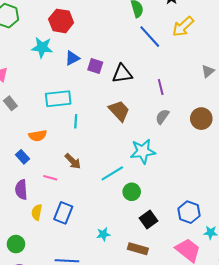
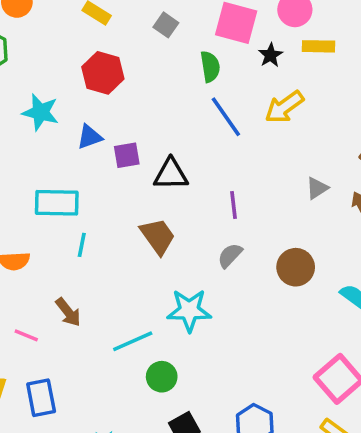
red hexagon: (61, 21) -> (103, 73), moved
purple square: (95, 66) -> (127, 155), turned -35
blue rectangle: (63, 213) -> (41, 398), turned -40

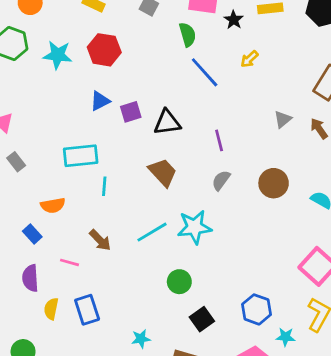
yellow arrow: (284, 107) -> (249, 59), size x0.6
cyan star: (40, 112) -> (58, 55), moved
cyan line: (133, 341) -> (152, 232), moved

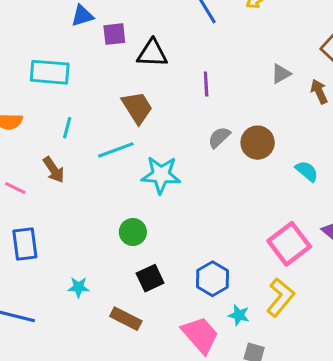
gray semicircle: (221, 180) -> (219, 137), moved
cyan line: (104, 186) -> (67, 128), moved
cyan line: (152, 232) -> (116, 150), moved

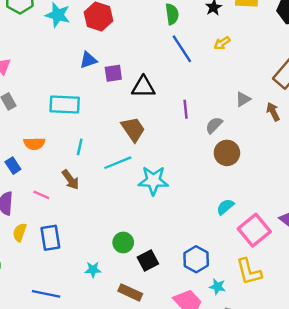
gray semicircle: (219, 137) -> (214, 125), moved
cyan semicircle: (307, 171) -> (225, 207), moved, turned -78
green circle: (133, 232) -> (123, 242), moved
yellow L-shape: (280, 297) -> (249, 272), turned 128

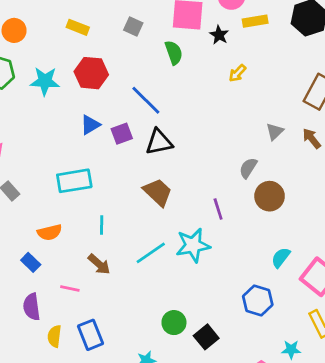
blue line: (182, 49) -> (146, 100), moved
purple line: (186, 109) -> (218, 209), moved
cyan line: (118, 163) -> (151, 253), moved
blue hexagon: (196, 259) -> (258, 300), moved

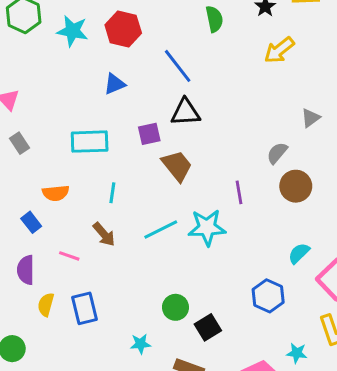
yellow arrow: (237, 73) -> (279, 50), size x1.5
purple square: (122, 134) -> (149, 134), moved

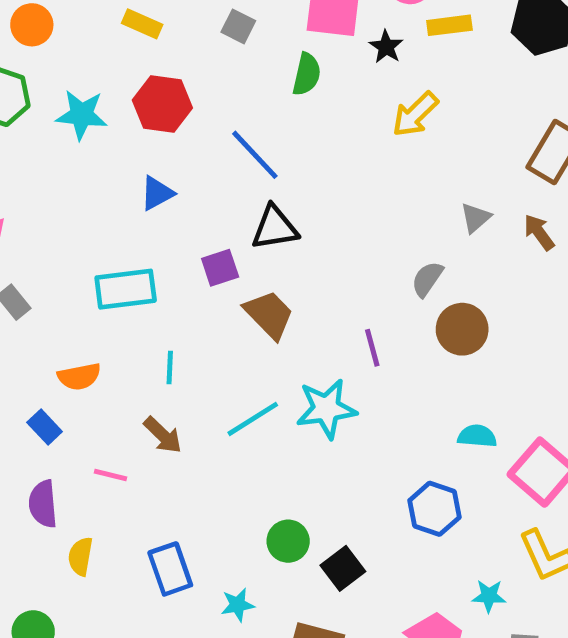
green semicircle: (214, 19) -> (307, 74), turned 30
cyan semicircle: (299, 253) -> (477, 436), turned 55
blue rectangle: (85, 308) -> (170, 569), moved

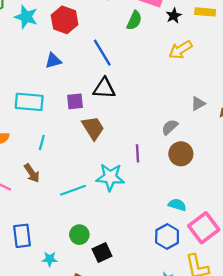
cyan line: (253, 419) -> (73, 190), moved
blue hexagon: (435, 509) -> (167, 236), moved

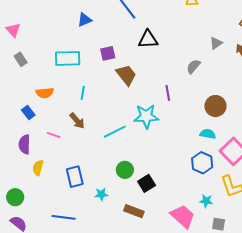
black triangle: (104, 88) -> (148, 39), moved
brown circle: (181, 154) -> (215, 106), moved

